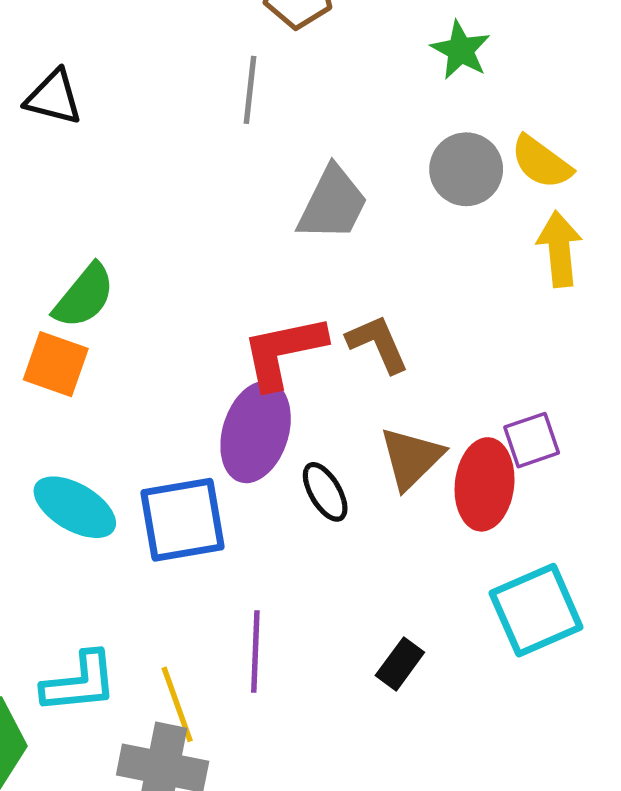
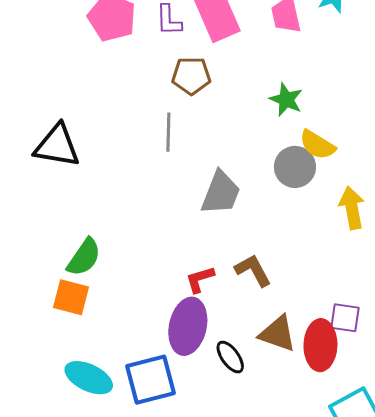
black triangle: (54, 97) -> (57, 146), size x1.4
yellow semicircle: (541, 162) -> (317, 145), moved
red L-shape: (283, 352) -> (200, 279), size x0.6
purple square: (532, 440) -> (345, 318), turned 32
brown triangle: (411, 458) -> (278, 334), turned -51

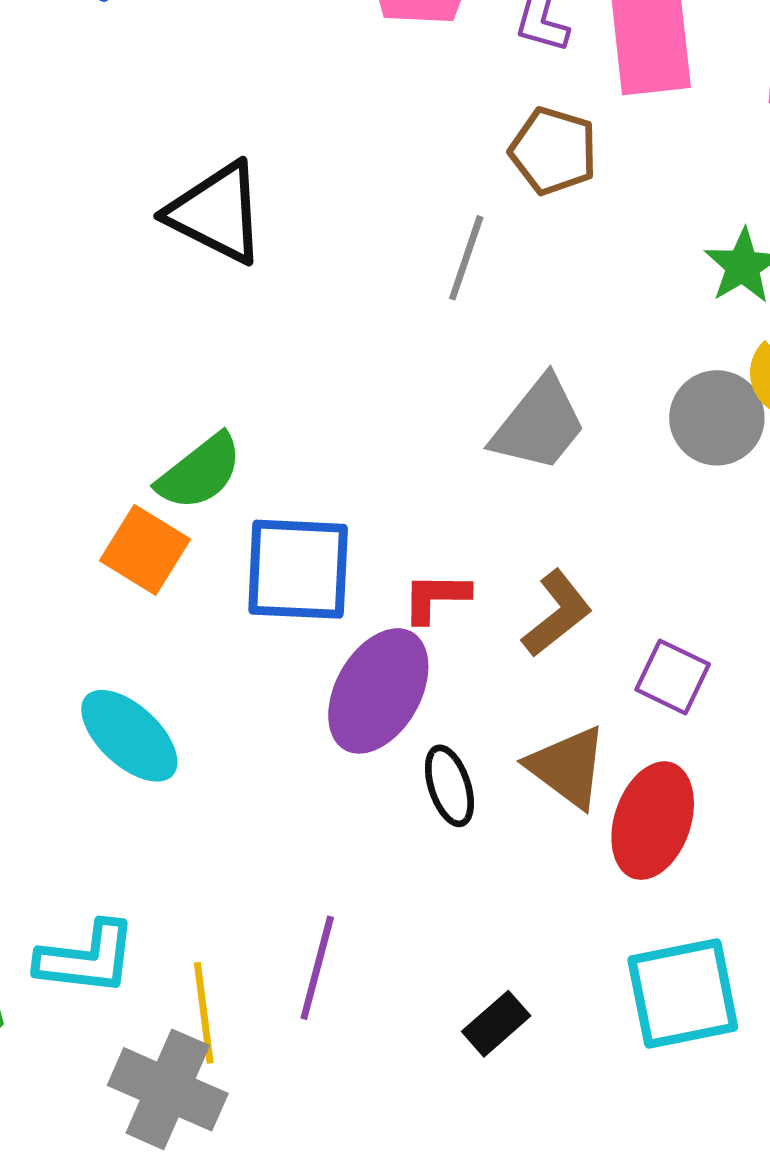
brown L-shape: (253, 270) -> (557, 613), turned 63
purple square: (345, 318) -> (673, 677), moved
blue square: (150, 380) -> (298, 569), moved

